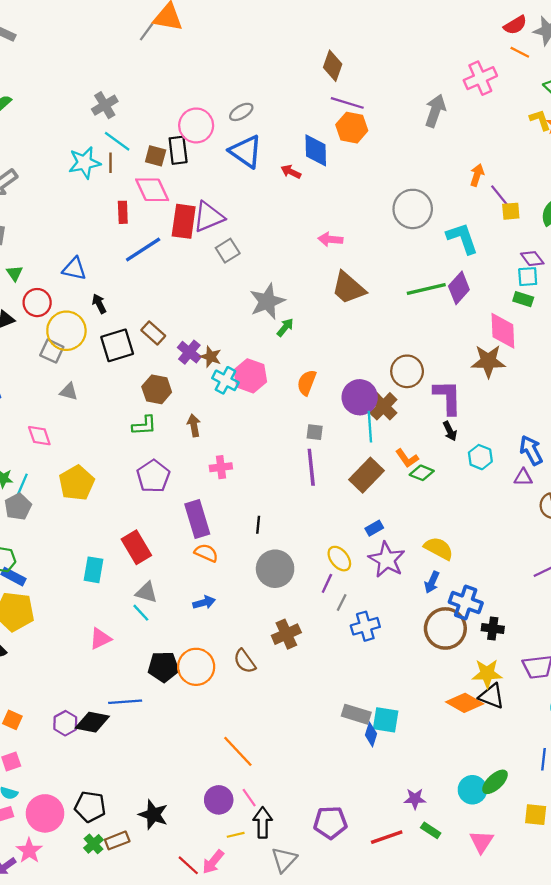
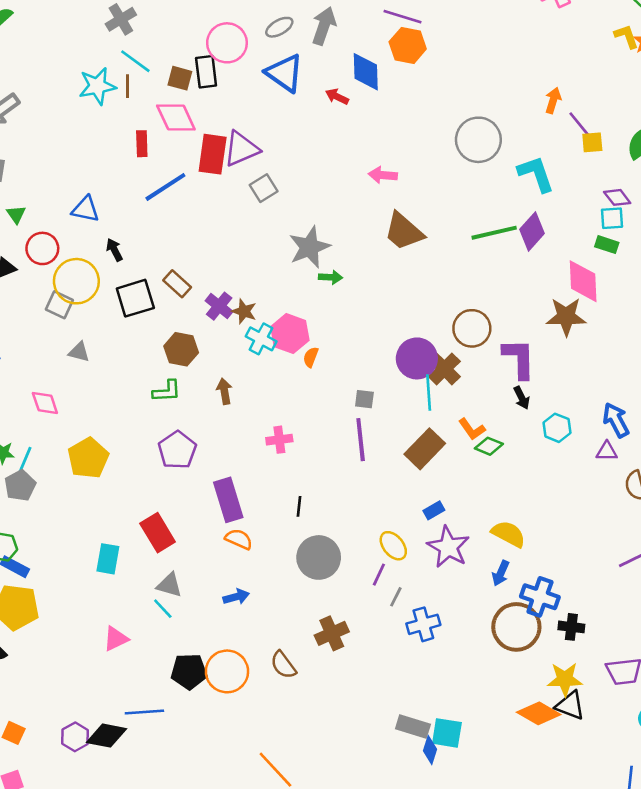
gray arrow: (435, 111) -> (324, 26), moved
green arrow: (285, 327) -> (330, 277), turned 54
orange semicircle: (307, 383) -> (311, 357), moved, size x0.7
pink cross: (221, 467) -> (279, 440), moved

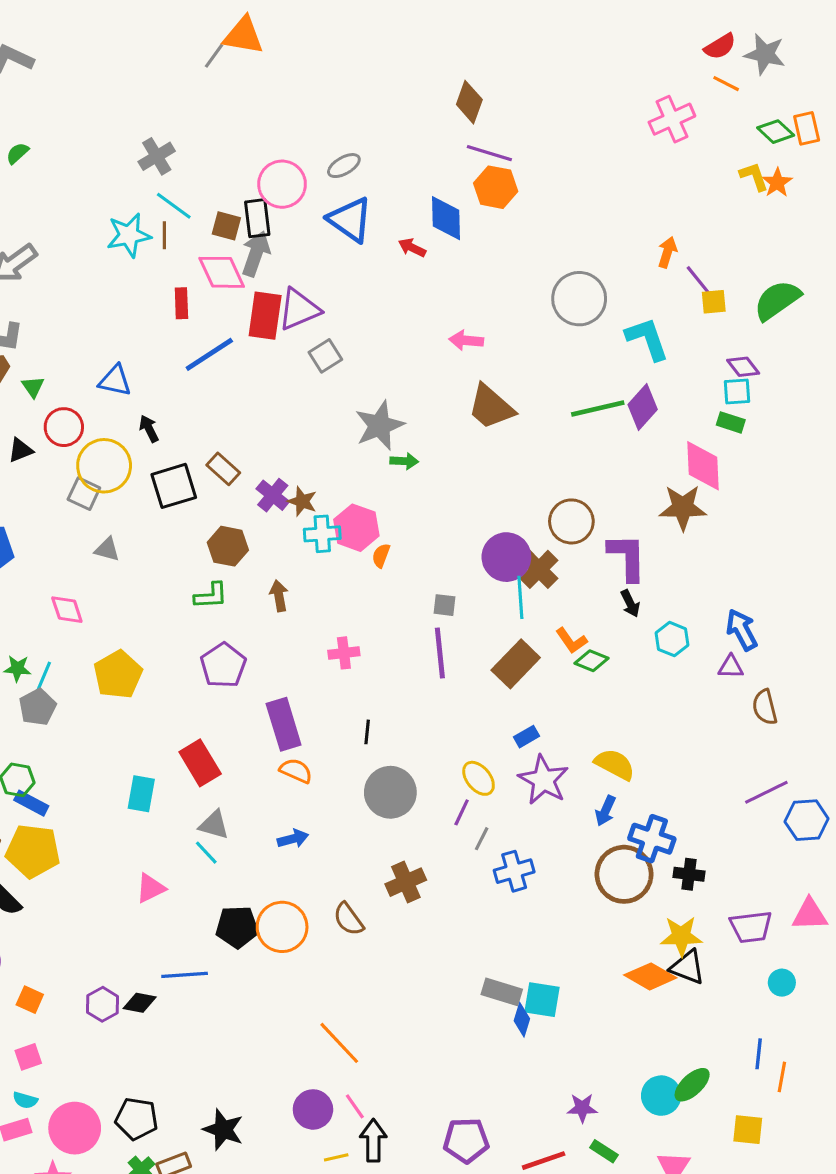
gray arrow: (324, 26) -> (256, 254), moved
cyan cross: (261, 339) -> (322, 534), turned -32
black diamond: (107, 736) -> (140, 1003), size x0.7

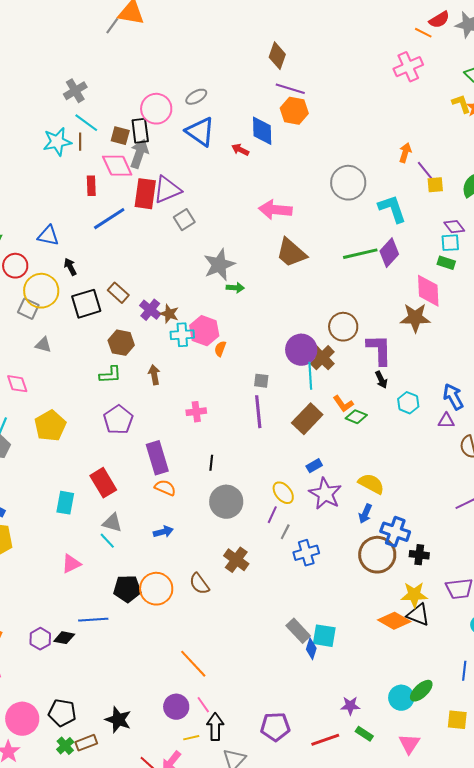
orange line: (726, 84) -> (423, 33), moved
pink arrow: (466, 340) -> (275, 210), size x1.5
brown cross: (406, 882) -> (236, 560), turned -30
gray rectangle: (502, 992) -> (298, 631), turned 30

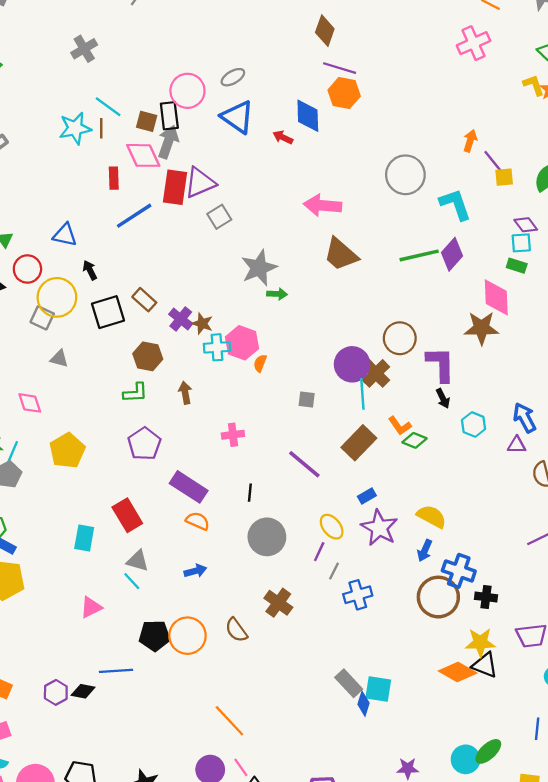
gray cross: (75, 91) -> (84, 49), moved
purple line: (258, 412) -> (304, 464), moved, turned -44
purple rectangle: (157, 458) -> (189, 487), turned -40

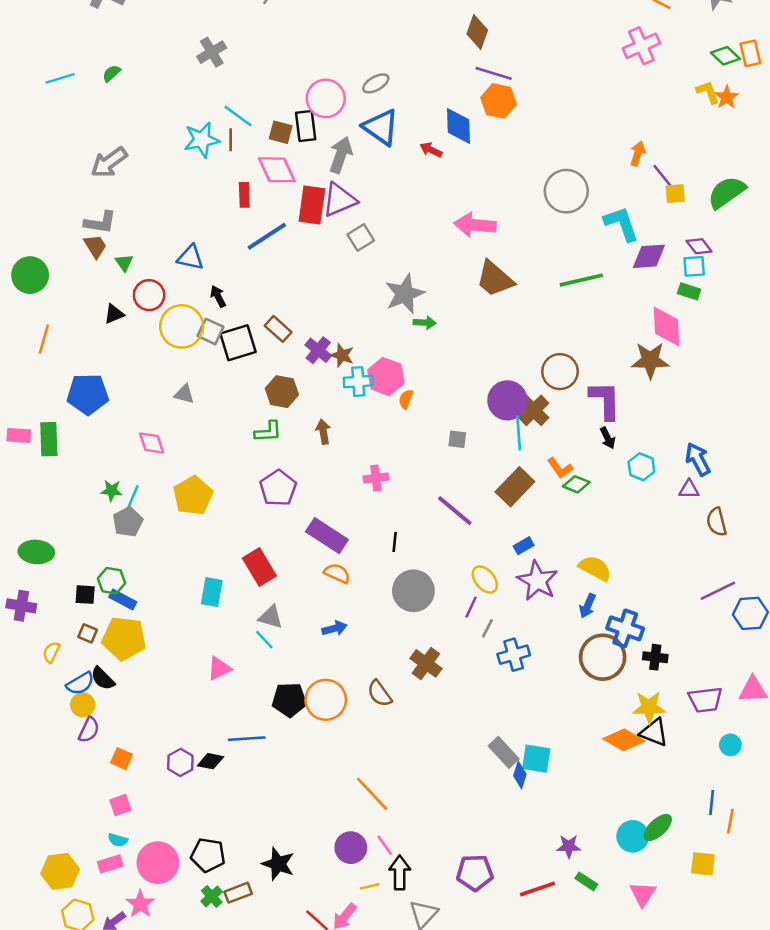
gray arrow: (168, 142) -> (341, 155), moved
purple diamond: (452, 254) -> (649, 256), moved, turned 44
gray square: (42, 318) -> (210, 331), moved

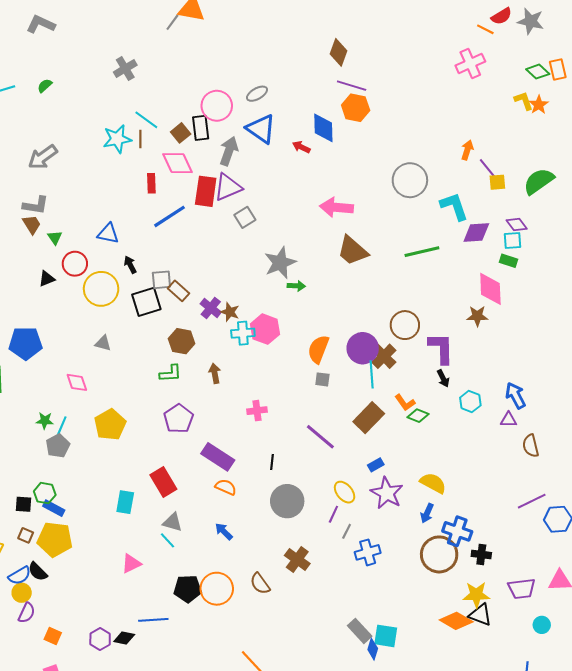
brown square: (281, 132) -> (181, 133), turned 36
gray square: (210, 331) -> (161, 280), moved, turned -30
brown star: (650, 360) -> (477, 316), size x0.7
orange semicircle: (406, 399) -> (318, 349), moved, size x1.8
blue arrow: (334, 628) -> (224, 531), turned -120

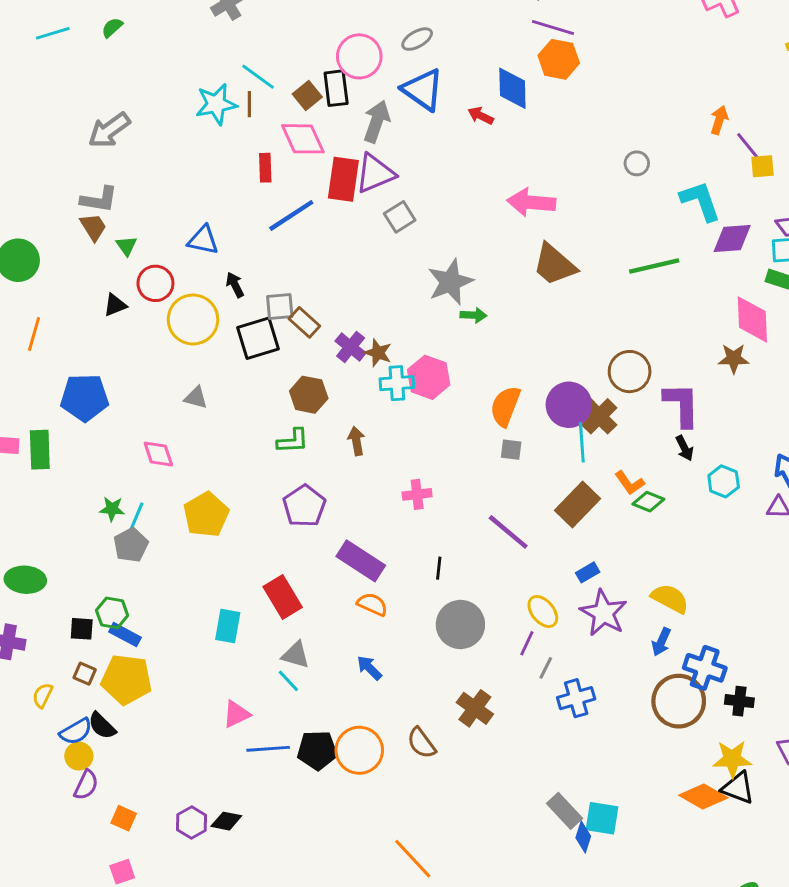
gray circle: (410, 180) -> (637, 163), size x0.5
blue line: (153, 620) -> (268, 749), moved

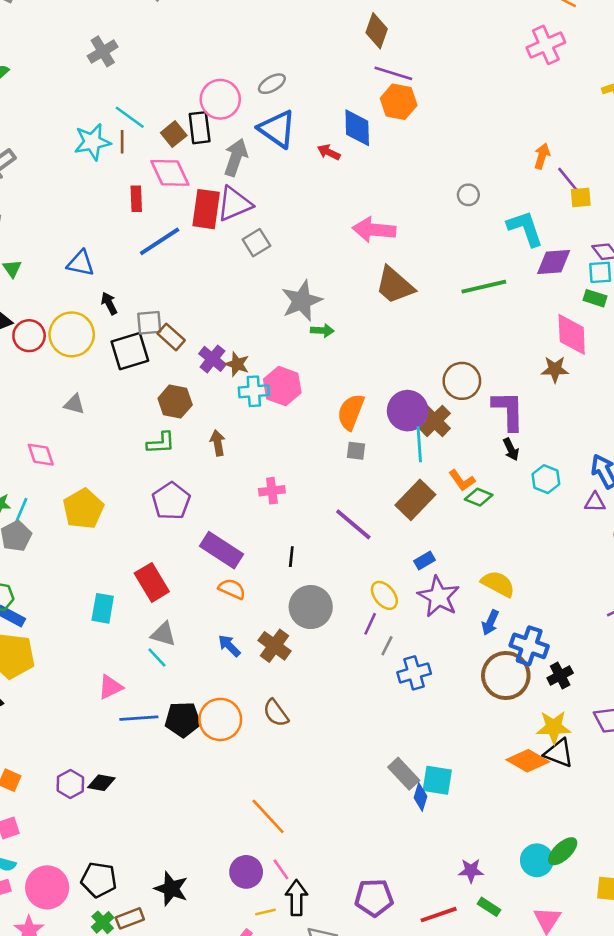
red circle: (155, 283) -> (29, 336), moved
black cross: (739, 701) -> (560, 675), turned -35
brown cross: (475, 708) -> (275, 646), moved

